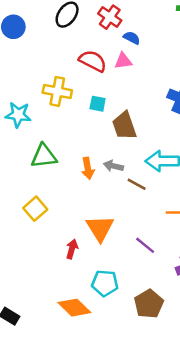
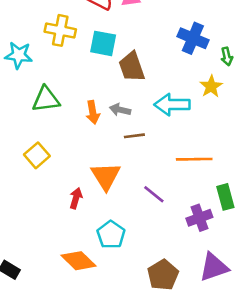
cyan square: (98, 104) -> (103, 43), size x1.5
brown line: (137, 184) -> (134, 136), moved, turned -36
cyan pentagon: (105, 283) -> (111, 235), turned 30
brown pentagon: (149, 304) -> (163, 275), moved

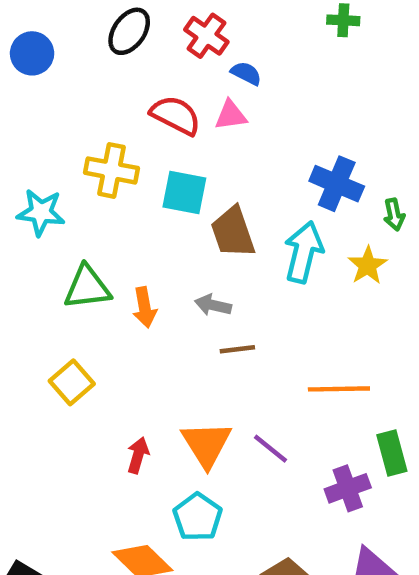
cyan arrow: (172, 105) -> (304, 252), moved, turned 104
orange arrow: (93, 112) -> (145, 307), moved
orange triangle: (106, 176) -> (206, 444), moved

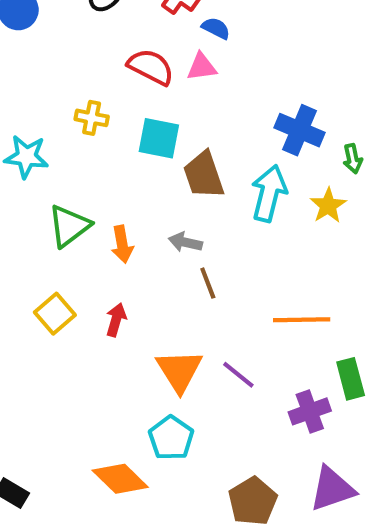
yellow cross: (112, 170) -> (92, 118), size x0.7
green triangle: (87, 287) -> (69, 226), turned -30
brown line: (237, 349) -> (208, 283), turned 76
red arrow: (138, 455) -> (116, 320), moved

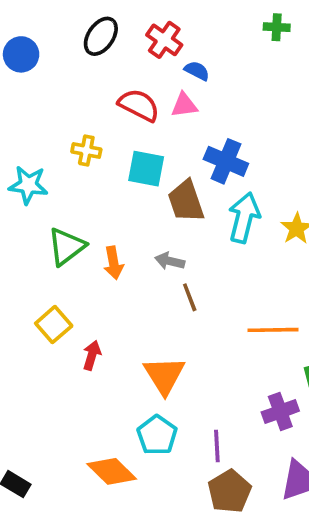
blue cross: (300, 130) -> (226, 161), moved
red arrow: (116, 320) -> (92, 355), moved
purple line: (238, 375) -> (217, 446), moved, turned 48

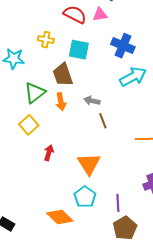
brown trapezoid: (186, 201) -> (63, 75), moved
cyan arrow: (244, 218) -> (133, 77), turned 48
yellow square: (54, 325) -> (29, 125), moved

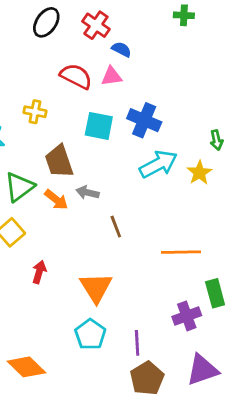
cyan square: (79, 50) -> (99, 126), moved
gray arrow: (92, 101) -> (87, 193), moved
orange arrow: (61, 102) -> (56, 200), turned -42
orange diamond: (60, 217) -> (26, 367), moved

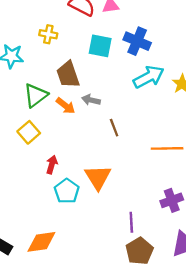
cyan pentagon: (90, 334) -> (67, 191), moved
orange diamond: (26, 367) -> (41, 242), turned -52

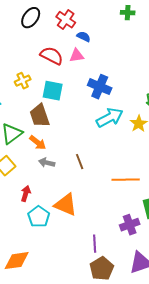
yellow cross: (48, 34) -> (23, 81), turned -35
cyan square: (100, 46) -> (53, 91), moved
gray arrow: (91, 100) -> (47, 163), moved
orange triangle: (98, 177) -> (66, 205), turned -35

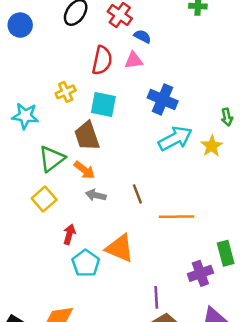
red semicircle: (52, 56) -> (102, 60), turned 75
orange line: (126, 180) -> (176, 217), moved

